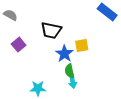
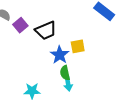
black trapezoid: (51, 30) -> (46, 30), turned -35
purple square: (19, 45) -> (20, 25), moved

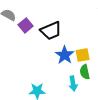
yellow square: (78, 46) -> (83, 55), moved
green semicircle: (65, 73) -> (85, 72), moved

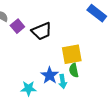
blue star: (65, 55) -> (50, 75), moved
yellow square: (83, 55) -> (72, 54), size x1.5

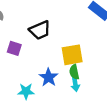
purple square: (17, 26) -> (14, 48), moved, turned -32
cyan arrow: (63, 81) -> (75, 84), moved

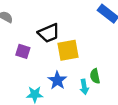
yellow square: (72, 55) -> (68, 50), moved
green semicircle: (74, 72) -> (95, 76), moved

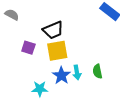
yellow square: (68, 50) -> (57, 51), moved
cyan arrow: (84, 87) -> (77, 72), moved

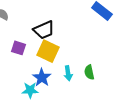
yellow square: (57, 51) -> (48, 51), turned 35
blue star: (61, 75) -> (42, 78), moved

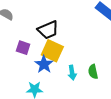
blue star: (42, 78) -> (44, 64), moved

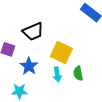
yellow square: (52, 51) -> (61, 52), moved

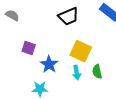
black trapezoid: (33, 31) -> (68, 16), moved

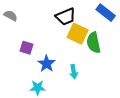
yellow square: (81, 51) -> (78, 34), moved
green semicircle: (97, 72) -> (94, 43), moved, size x1.5

